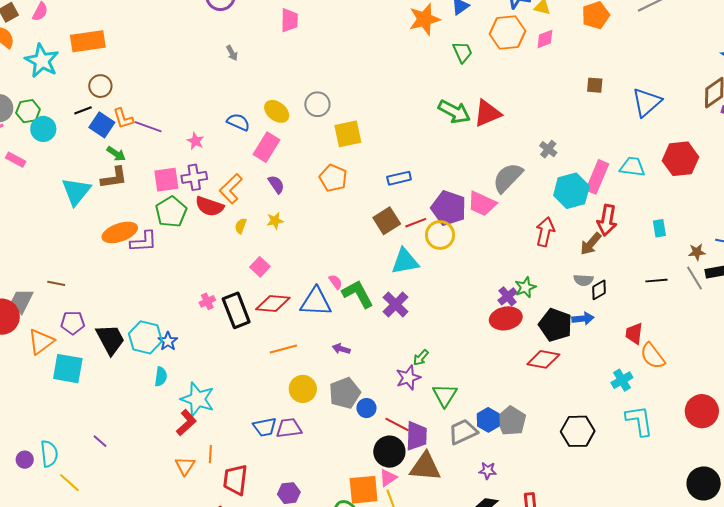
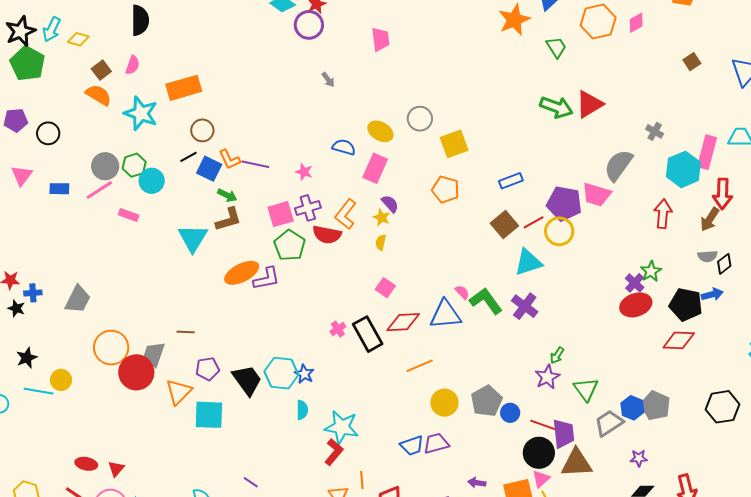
brown square: (595, 85) -> (692, 62), turned -30
yellow star: (275, 221) -> (382, 217), moved, turned -30
yellow semicircle: (241, 226) -> (381, 242), moved
purple arrow: (341, 349) -> (477, 483), moved

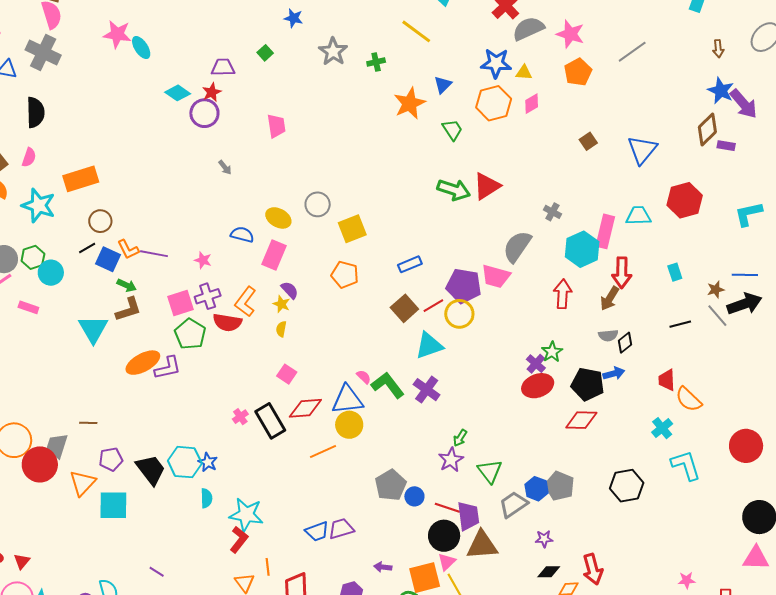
yellow circle: (444, 403) -> (349, 425), moved

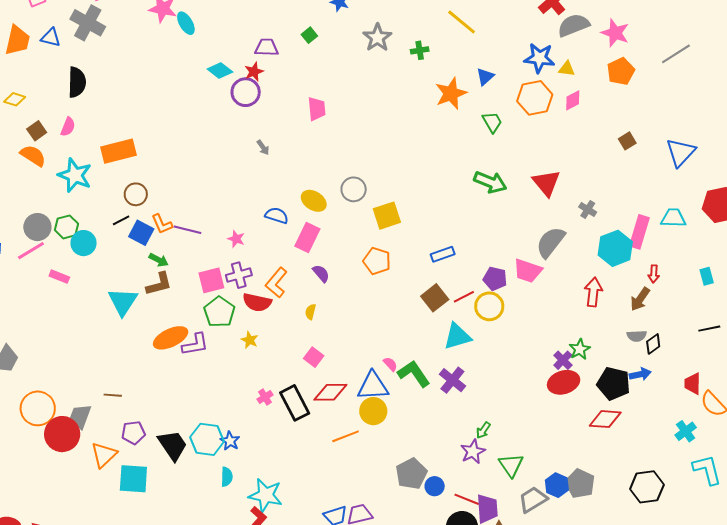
red triangle: (487, 186) -> (546, 183), moved, turned -40
red arrow: (622, 273) -> (654, 274), size x0.6
purple pentagon: (464, 286) -> (495, 279), size x0.7
yellow star: (281, 304) -> (250, 340), moved

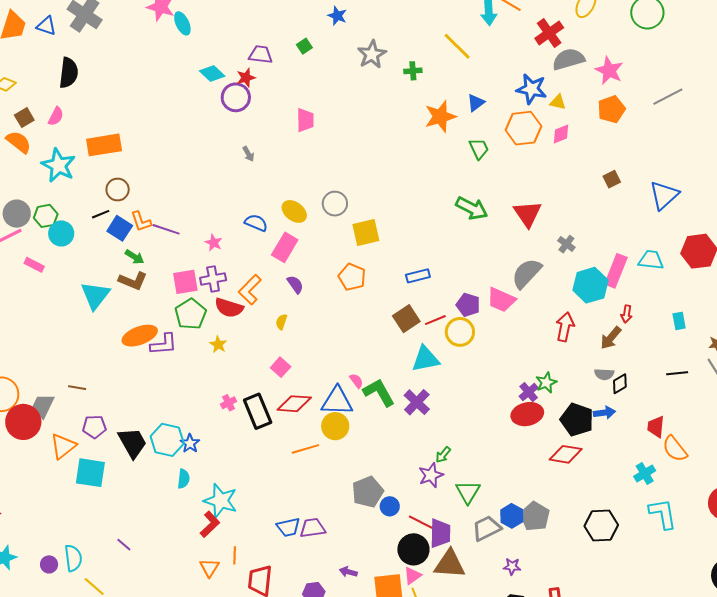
brown L-shape: (159, 284) -> (133, 281), turned 32

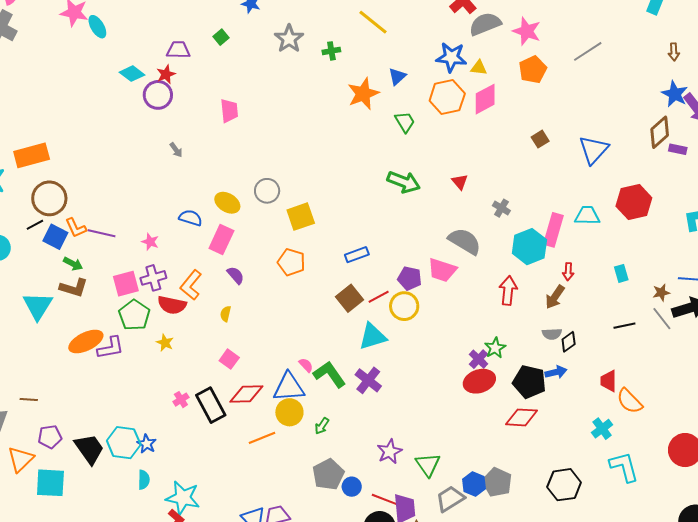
pink diamond: (561, 134) -> (485, 99), size x1.5
brown circle: (118, 190) -> (49, 198), size x1.5
red triangle: (528, 214) -> (460, 182), size x0.6
gray semicircle: (527, 273) -> (465, 241), turned 84
green arrow: (443, 455) -> (322, 426), moved

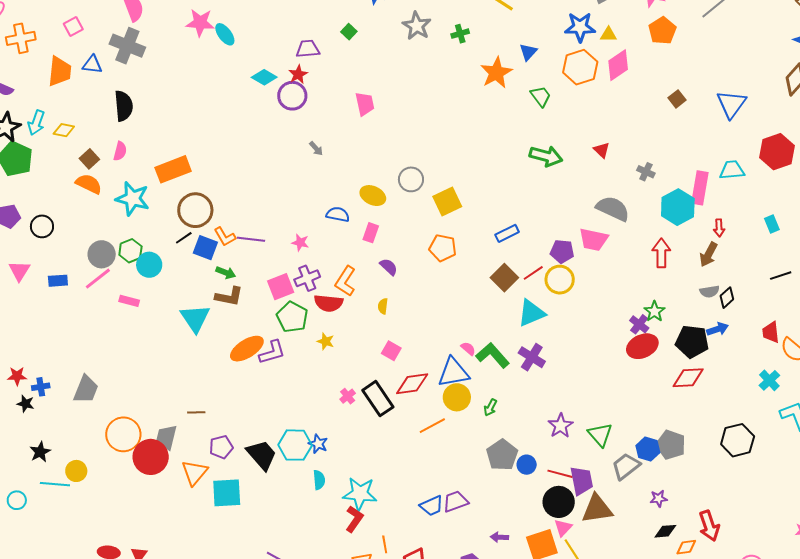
pink rectangle: (221, 239) -> (371, 233), size x0.7

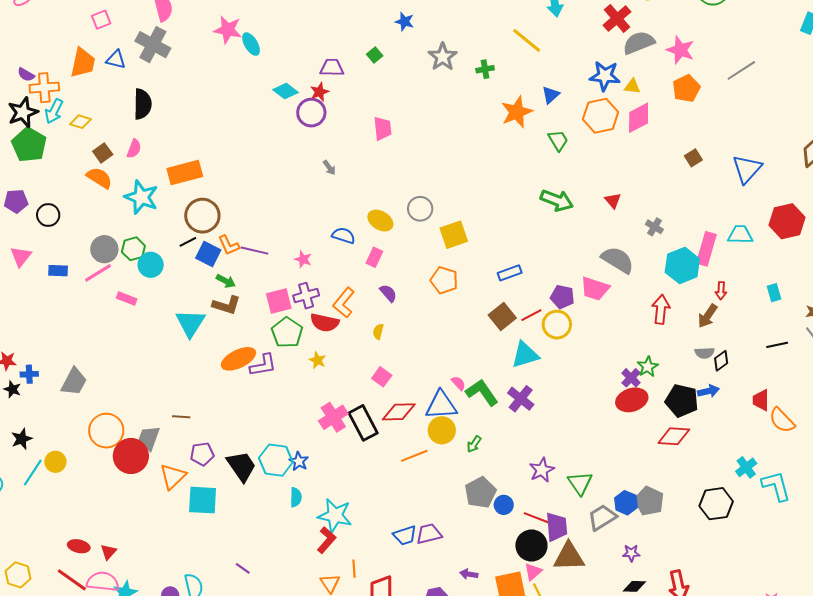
orange cross: (21, 38) -> (44, 88), moved
cyan cross: (769, 380) -> (746, 467), moved
pink cross: (348, 396) -> (333, 417), size x1.8
cyan line: (55, 484) -> (33, 473), turned -68

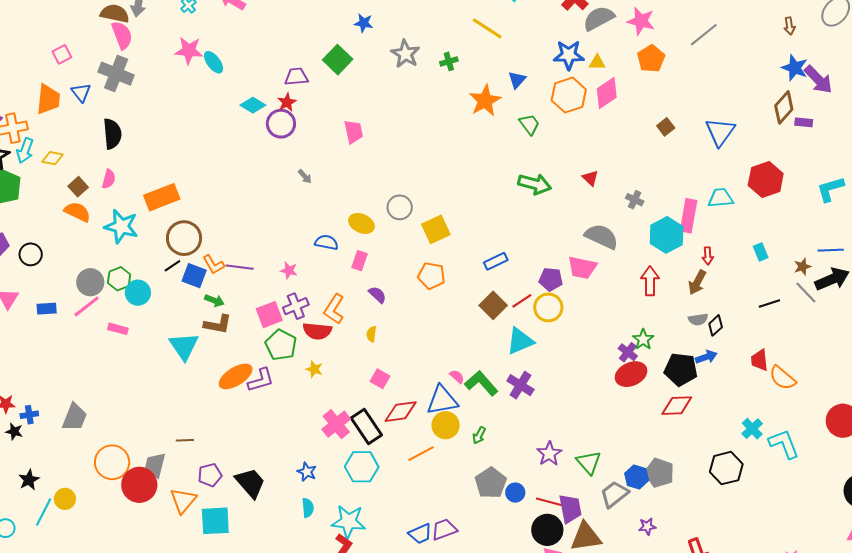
green square: (375, 55) -> (338, 60), size x1.8
blue triangle: (116, 60) -> (81, 92), turned 45
cyan hexagon: (276, 460) -> (362, 467), moved

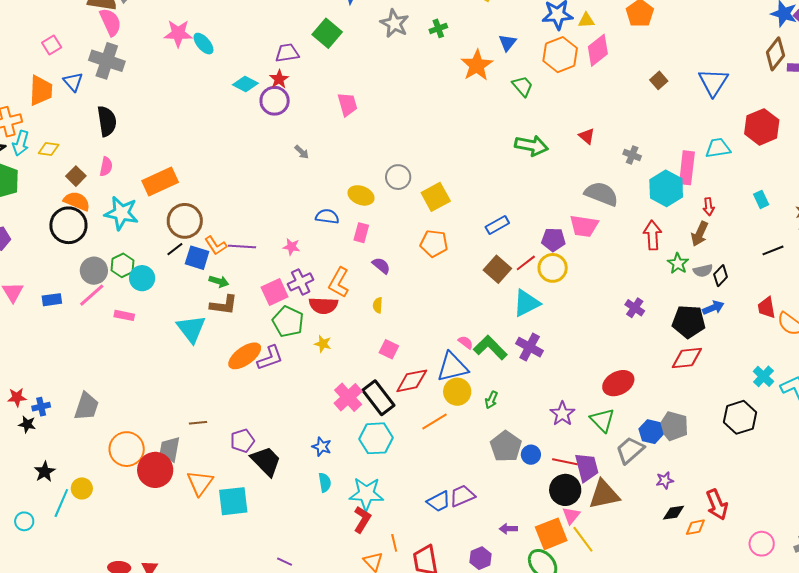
black circle: (31, 254) -> (68, 225), moved, size x1.6
green star: (643, 339) -> (678, 263), moved
red ellipse: (631, 374) -> (618, 383), moved
purple pentagon: (210, 475) -> (242, 441), moved

